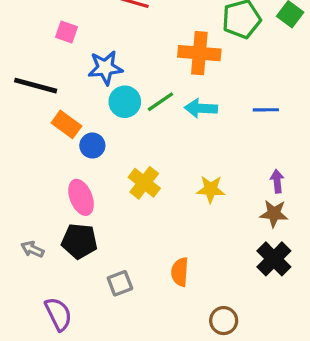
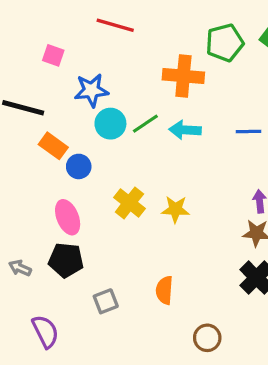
yellow star: (211, 189) -> (175, 209), moved

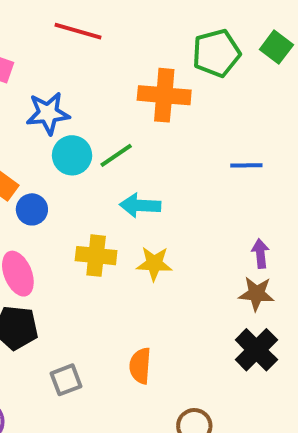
cyan arrow: (185, 130) -> (140, 205), moved
yellow cross: (129, 203) -> (96, 256), turned -32

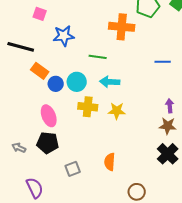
cyan circle: (72, 155) -> (77, 82), moved
green line: (116, 155) -> (98, 57), turned 42

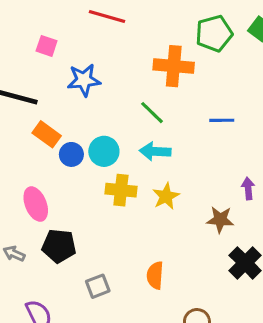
green line: (98, 57) -> (152, 113), moved, turned 36
blue line: (163, 62) -> (222, 120), moved
yellow star: (117, 111) -> (166, 196), turned -30
pink ellipse: (49, 116) -> (36, 204), moved
brown star: (168, 126) -> (220, 220), moved

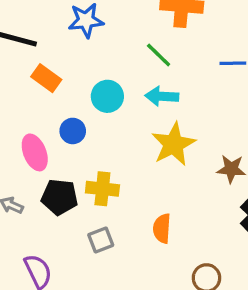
blue circle: (71, 154) -> (73, 131), moved
yellow cross: (121, 190) -> (102, 189), moved
yellow star: (166, 196) -> (173, 144), size x1.5

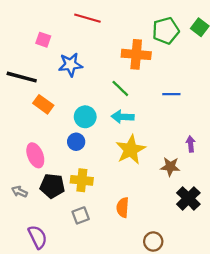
blue circle: (73, 131) -> (76, 142), moved

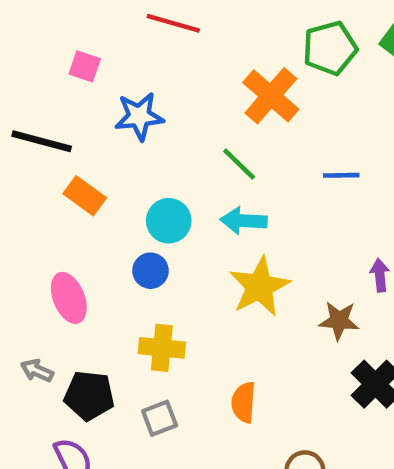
orange cross: (136, 54) -> (271, 96), turned 36
black pentagon: (52, 186) -> (89, 396), moved

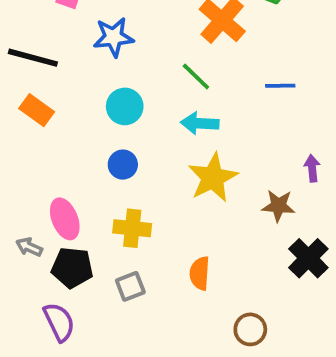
orange rectangle: (85, 196) -> (37, 110), moved
cyan circle: (169, 221) -> (125, 106), moved
pink ellipse: (69, 298) -> (65, 219), moved

